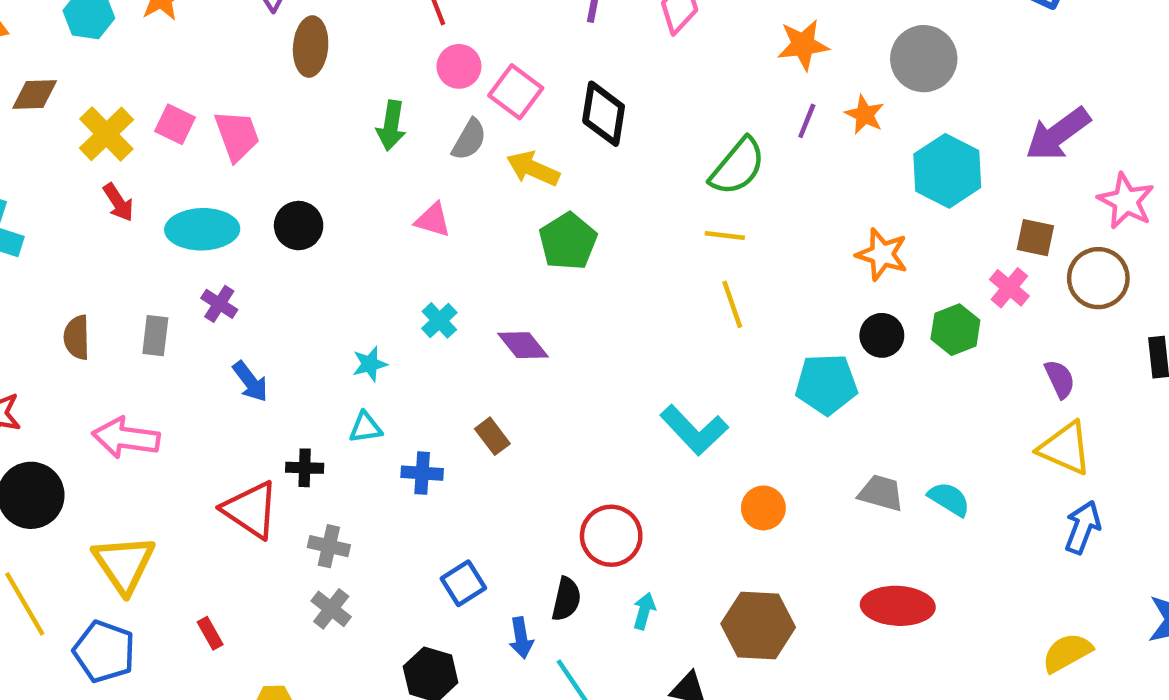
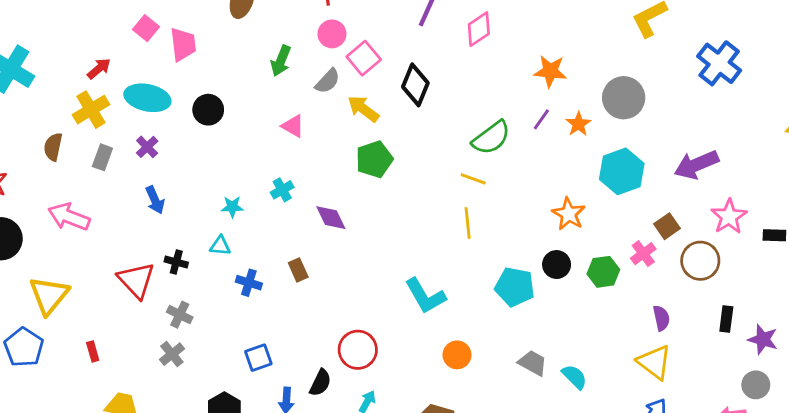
yellow cross: (106, 134) -> (91, 110), moved
red arrow: (118, 202) -> (99, 69), turned -110
brown square: (1035, 238) -> (667, 226), turned 30

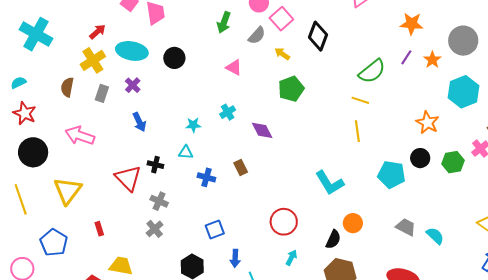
yellow arrow: (363, 109) -> (282, 54), size x0.7
blue pentagon: (24, 347) -> (54, 243), moved
black semicircle: (320, 383) -> (333, 239), moved

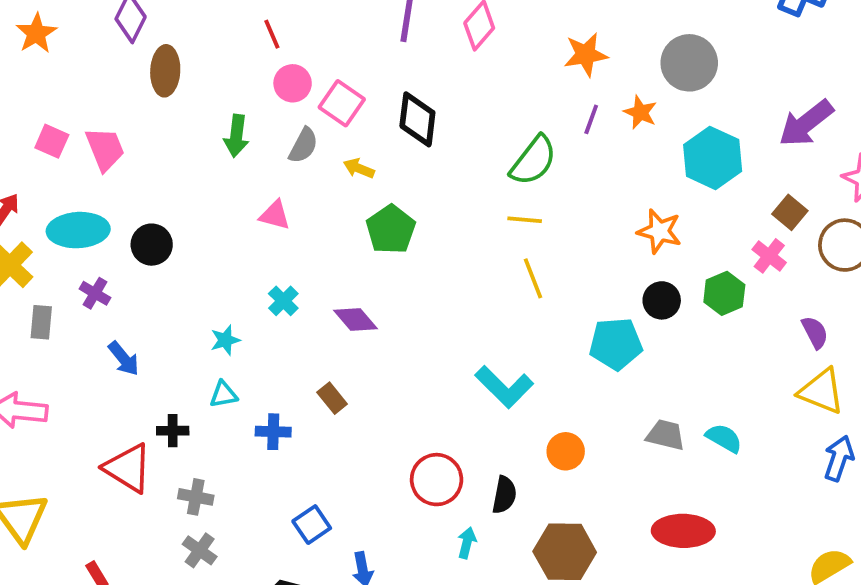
black circle: (174, 58) -> (152, 245), moved
black semicircle: (333, 239) -> (504, 495), moved

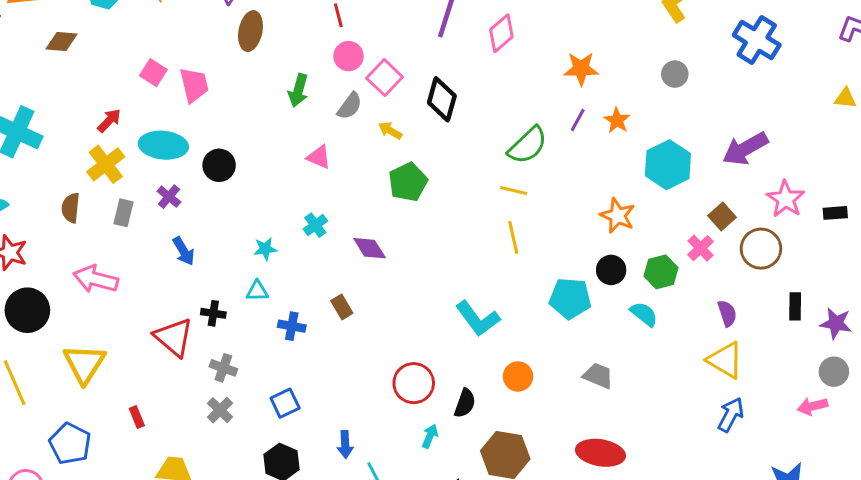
gray circle: (689, 63) -> (675, 74), moved, size x0.6
cyan semicircle: (724, 438) -> (644, 314), moved
blue square: (312, 525) -> (285, 403), moved

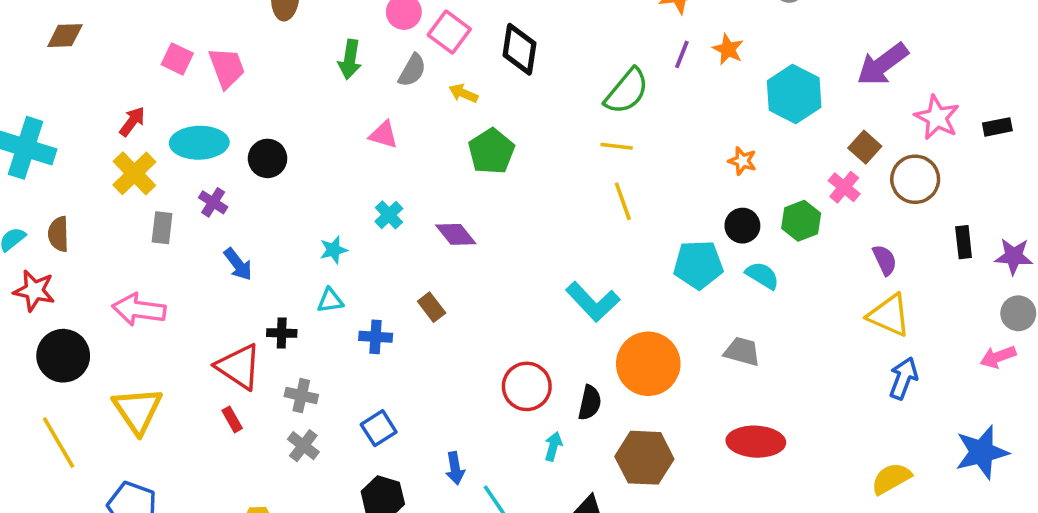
brown semicircle: (71, 208) -> (58, 234), moved
orange star: (618, 216) -> (742, 161), size x0.7
cyan semicircle: (644, 314) -> (762, 275), moved
orange circle: (518, 376) -> (648, 364), size x1.8
red rectangle: (137, 417) -> (232, 419), moved

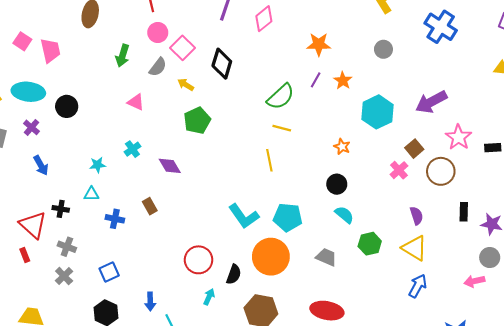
yellow line: (617, 146) -> (282, 128), moved
green hexagon: (801, 221) -> (370, 244), moved
cyan pentagon: (698, 265) -> (288, 217), moved

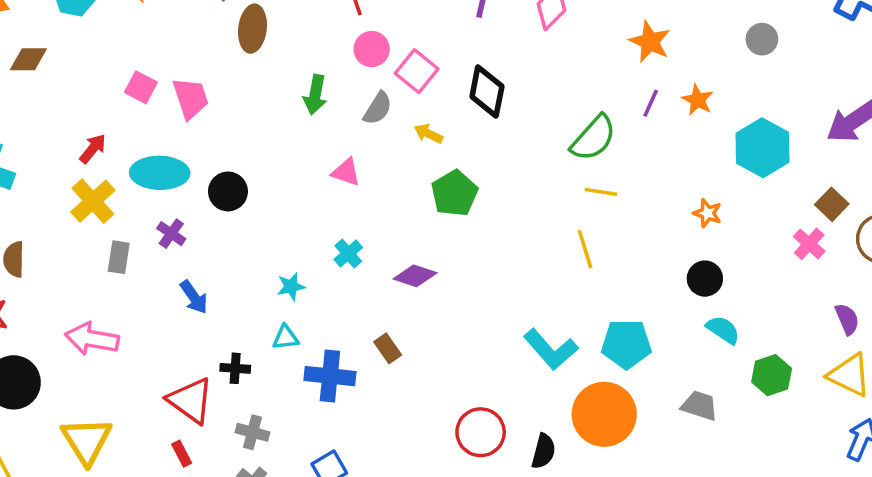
orange star: (319, 44) -> (650, 42), turned 30
purple diamond: (170, 166) -> (415, 276), turned -35
blue cross: (115, 219) -> (330, 376), size x1.5

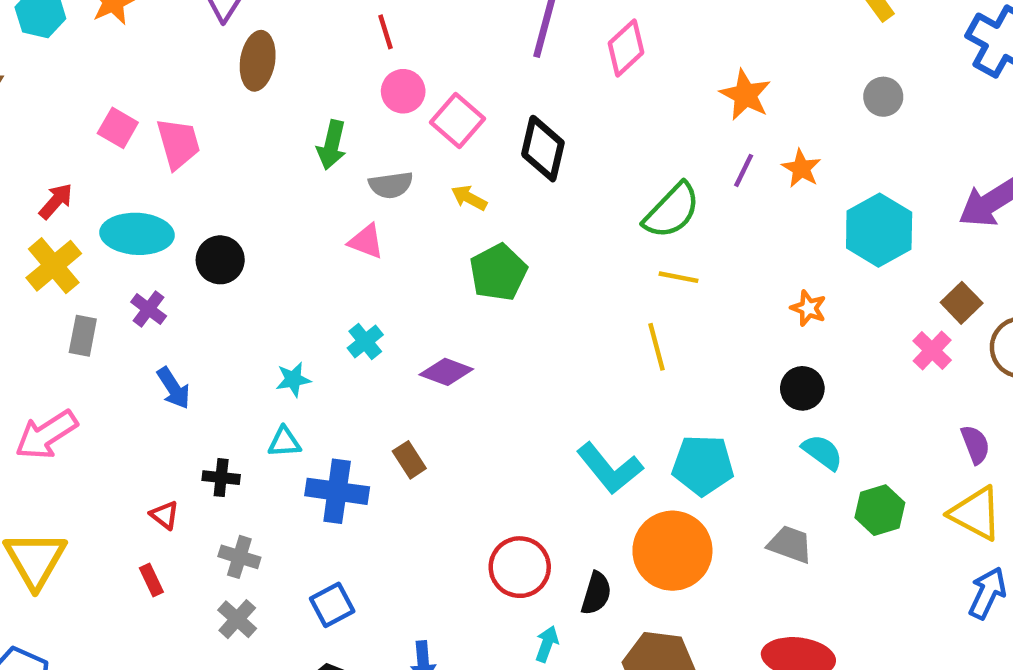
gray semicircle: (378, 108) -> (391, 185), moved, turned 48
pink arrow: (92, 339) -> (46, 435), turned -45
red triangle: (190, 401) -> (165, 515), size x0.5

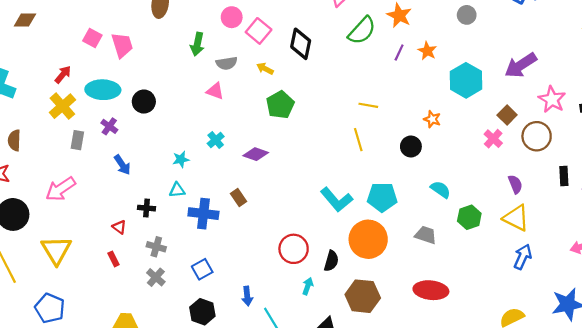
green semicircle: (672, 211) -> (362, 31), moved
black circle: (802, 388) -> (411, 146), moved

